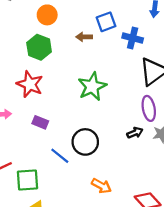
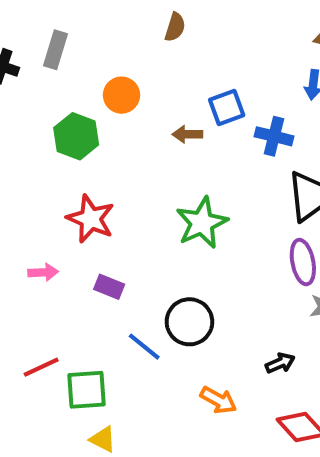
green hexagon: (39, 47) -> (76, 136), moved
black arrow: (135, 133) -> (280, 363), moved

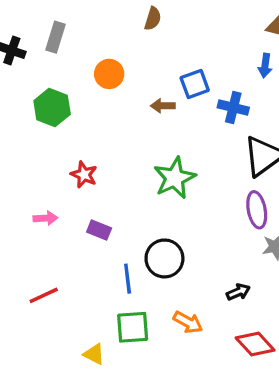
green hexagon: (76, 136) -> (52, 108), moved
red star: (91, 219) -> (84, 175), size x0.7
blue line: (144, 347) -> (128, 279), turned 44
green square: (86, 390) -> (133, 327), moved

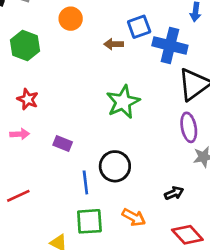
blue cross: (233, 108) -> (170, 45), size x1.4
red star: (84, 175) -> (28, 99), moved

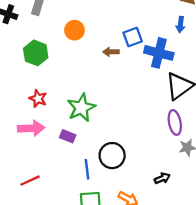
green star: (123, 102) -> (81, 108), moved
pink arrow: (20, 134) -> (31, 128), size x1.6

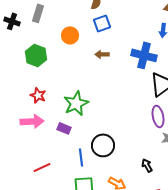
blue square: (133, 37) -> (102, 23), moved
black arrow: (162, 178) -> (147, 165), turned -96
red line: (30, 181) -> (42, 167), moved

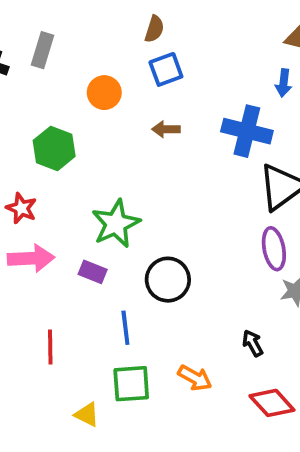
green hexagon: (36, 55) -> (54, 148), moved
red star: (38, 95) -> (21, 208), moved
black circle: (103, 145) -> (168, 280), moved
red line: (42, 167) -> (50, 347), turned -66

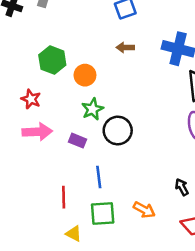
orange circle: (104, 93) -> (85, 75), moved
green star: (116, 224) -> (93, 109), size x0.7
black circle: (168, 280) -> (118, 131), moved
red line: (50, 347) -> (64, 197), moved

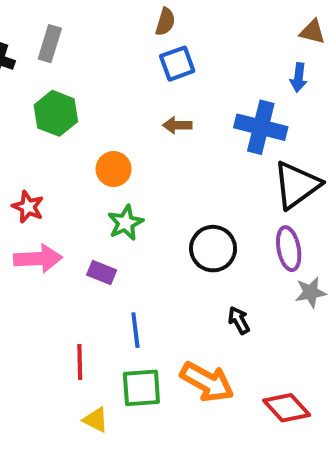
green hexagon: (52, 60) -> (56, 113), moved
black circle: (118, 131) -> (213, 249), moved
black arrow: (182, 187) -> (239, 320), moved
orange arrow: (144, 210) -> (207, 382), size x1.5

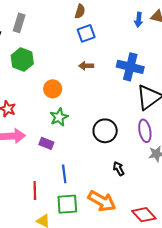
blue arrow: (299, 77) -> (139, 20), moved

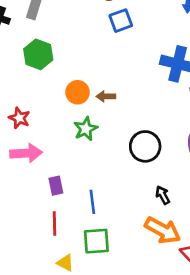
brown arrow: (86, 66) -> (106, 96), moved
purple rectangle: (46, 143) -> (56, 186), moved, turned 56
orange arrow: (102, 201) -> (163, 230), moved

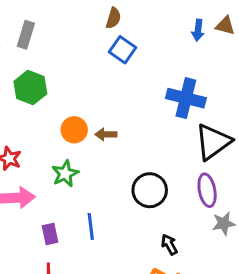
blue square: (121, 21) -> (122, 50), turned -35
green star: (86, 129) -> (65, 174), moved
blue line: (92, 202) -> (91, 226), moved

